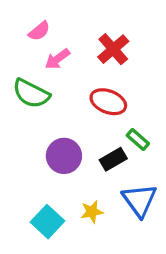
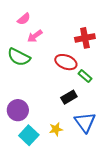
red cross: (113, 49) -> (85, 38), moved, turned 30
green rectangle: (138, 139) -> (85, 76), moved
purple circle: (64, 156) -> (18, 110), moved

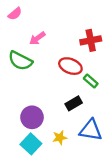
pink semicircle: (24, 19) -> (15, 14), moved
purple circle: (18, 110) -> (32, 117), moved
blue triangle: (85, 122) -> (91, 130), turned -45

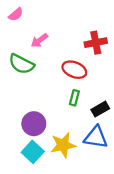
green rectangle: (91, 81) -> (74, 98), moved, turned 64
black rectangle: (74, 103) -> (100, 109), moved
yellow star: (60, 138) -> (63, 145), size x1.6

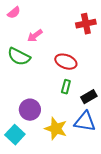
red cross: (96, 43) -> (86, 24), moved
yellow star: (63, 145) -> (56, 129), turned 30
cyan square: (33, 152) -> (15, 135), moved

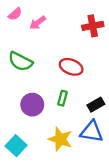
pink arrow: (35, 36) -> (38, 23), moved
green rectangle: (66, 87) -> (62, 98), moved
purple circle: (30, 110) -> (32, 105), moved

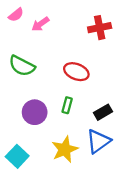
blue triangle: (92, 132) -> (98, 141), turned -45
yellow star: (60, 139) -> (65, 149), turned 30

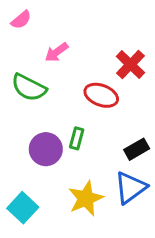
pink arrow: (40, 24) -> (57, 52), moved
red cross: (100, 28) -> (130, 64), moved, turned -35
green rectangle: (67, 105) -> (77, 138), moved

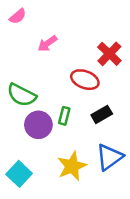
green semicircle: (29, 88) -> (22, 95), moved
black rectangle: (137, 149) -> (102, 114), moved

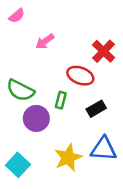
green rectangle: (64, 116) -> (61, 100), moved
blue triangle: (109, 157) -> (104, 149), turned 40

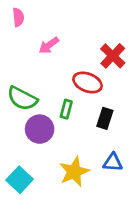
pink semicircle: (17, 16) -> (18, 17), turned -56
black rectangle: (96, 109) -> (105, 118), turned -42
blue triangle: (104, 149) -> (113, 162), size x0.7

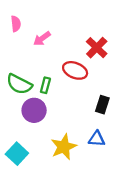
pink semicircle: (18, 17) -> (16, 24), moved
green rectangle: (66, 109) -> (45, 85), moved
black rectangle: (105, 118) -> (102, 105), moved

